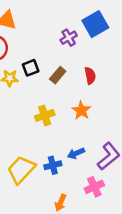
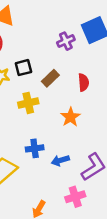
yellow cross: (45, 115) -> (28, 103), moved
blue cross: (53, 165) -> (35, 148), moved

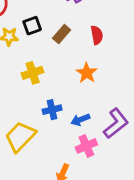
yellow cross: (28, 103) -> (33, 73), moved
pink cross: (75, 197) -> (86, 146), moved

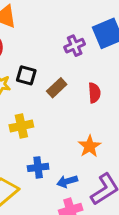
black square: (32, 26) -> (26, 75), turned 30
orange star: (87, 73) -> (90, 146), moved

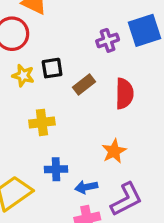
black square: (26, 75) -> (52, 68), turned -30
red semicircle: (94, 93) -> (124, 94), size x1.4

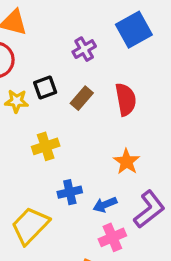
purple cross: (108, 40) -> (84, 49), moved

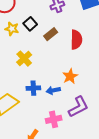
black square: (45, 88) -> (30, 24), turned -32
yellow cross: (46, 146) -> (24, 59), turned -35
blue arrow: (105, 205) -> (53, 90), moved

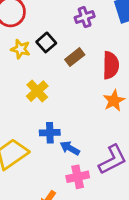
orange star: (70, 76) -> (114, 101), moved
blue arrow: (53, 90) -> (70, 148), moved, turned 40

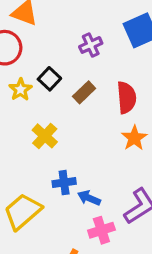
yellow star: (20, 49) -> (20, 90), turned 30

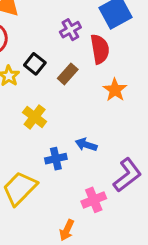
red semicircle: (127, 98) -> (100, 49), moved
orange star: (134, 138) -> (115, 90), moved
blue arrow: (89, 198) -> (86, 145), moved

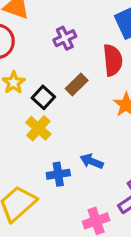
purple cross: (70, 30) -> (65, 38), moved
black square: (35, 64) -> (43, 97), moved

